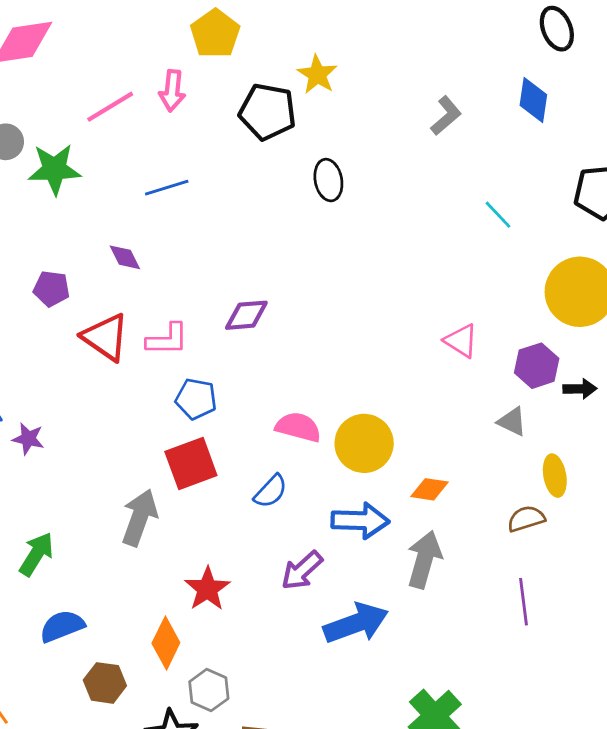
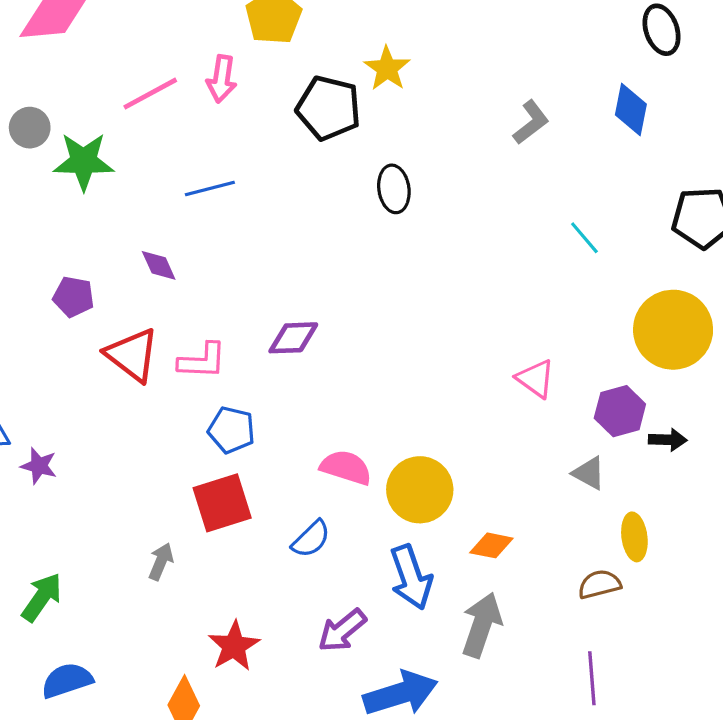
gray arrow: (140, 518) -> (161, 561), size x0.6
blue arrow: (360, 521) -> (411, 577), turned 66

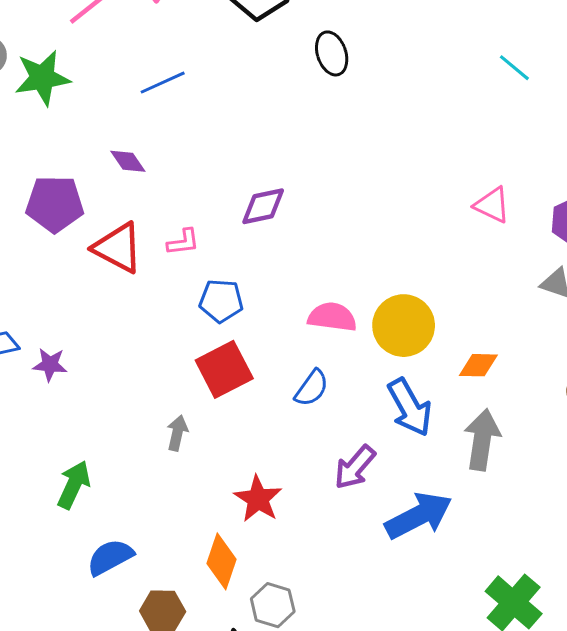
purple pentagon: (73, 297) -> (55, 204), size x1.5
pink L-shape: (202, 361) -> (183, 242), size x0.7

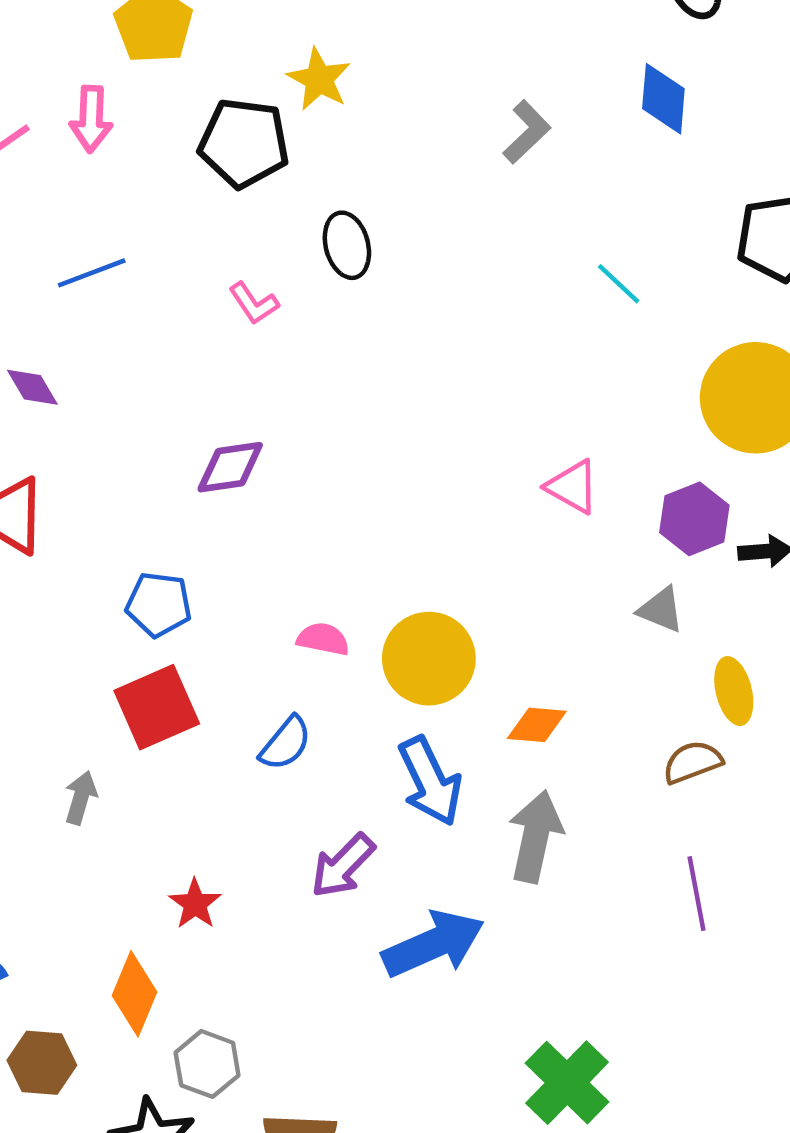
pink L-shape: (183, 242) -> (254, 303), moved, turned 60
pink semicircle: (332, 317) -> (323, 639), size x0.7
red star: (258, 499) -> (195, 904), size x0.7

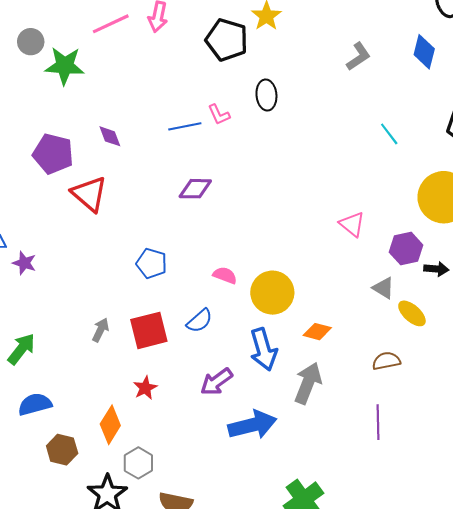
blue line: (92, 273) -> (185, 126), moved
blue pentagon: (159, 604) -> (152, 263), moved
yellow ellipse: (734, 691) -> (412, 313), moved, turned -44
red square: (157, 707) -> (149, 330), moved

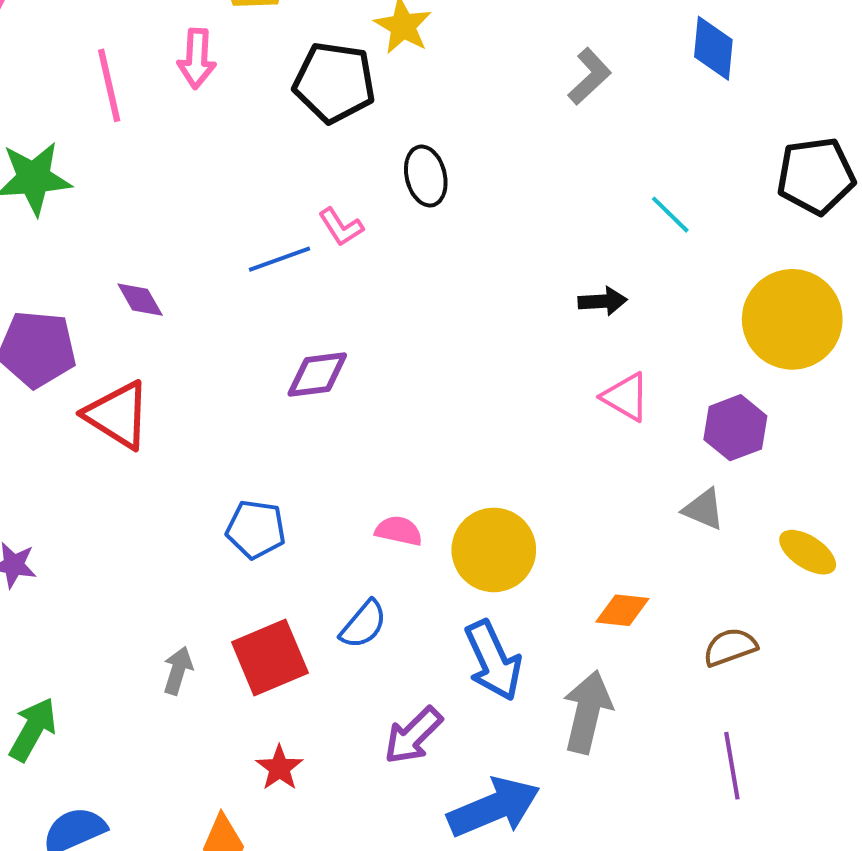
pink line: (111, 24) -> (109, 85), turned -69
black arrow: (436, 269) -> (603, 301), moved
yellow ellipse: (412, 313) -> (808, 552), moved
orange diamond: (317, 332) -> (622, 610), moved

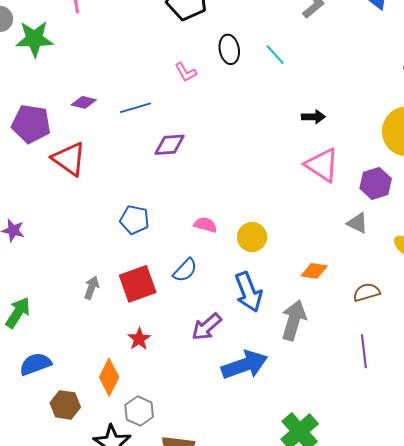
cyan line: (670, 215) -> (275, 55), moved
blue line: (280, 259) -> (136, 108), moved
purple diamond: (140, 300) -> (84, 102), turned -50
pink triangle: (626, 397) -> (322, 165), size x1.4
yellow circle: (494, 550) -> (252, 237), size x0.7

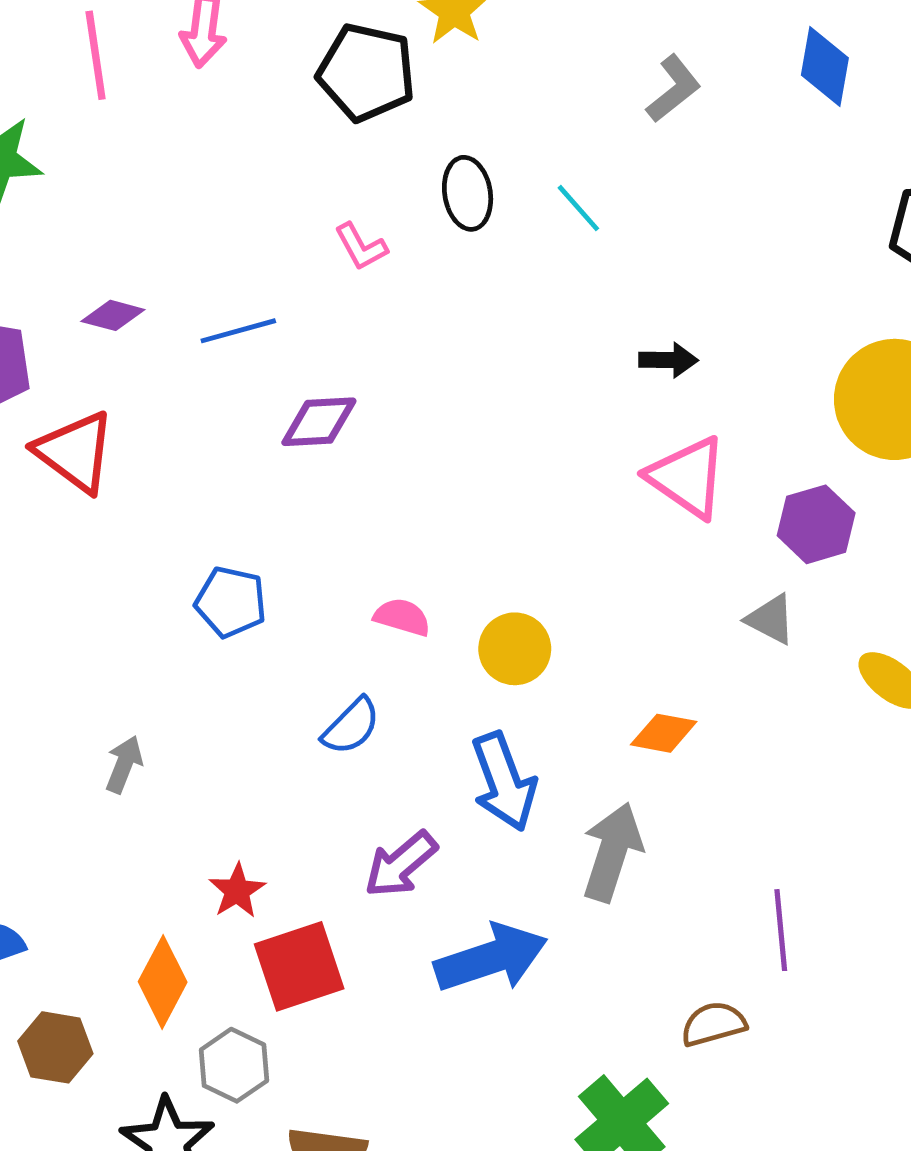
red square: (138, 284) -> (299, 966), moved
brown semicircle: (367, 292) -> (713, 1024), moved

